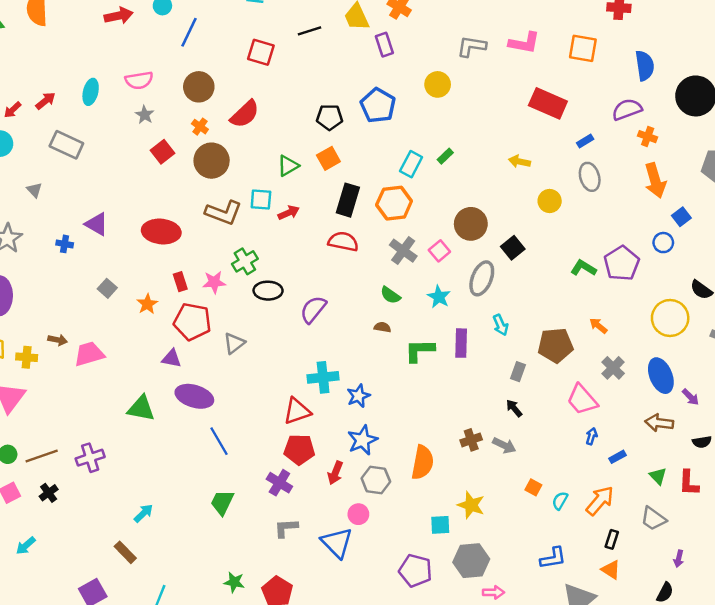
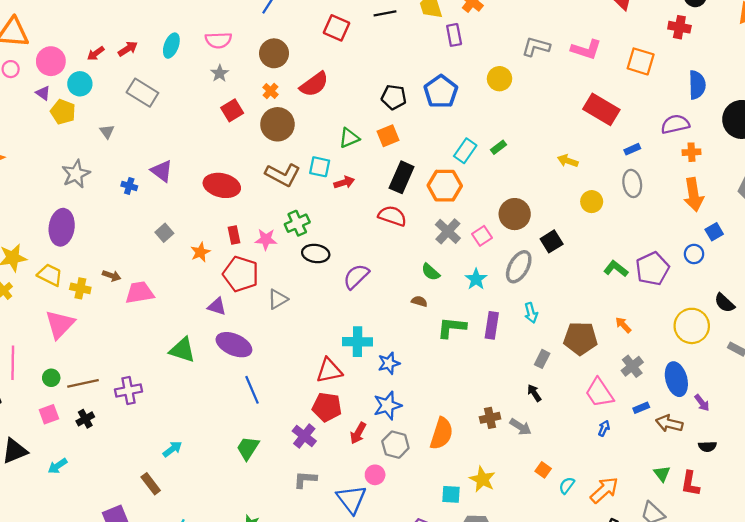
orange cross: (648, 137) -> (691, 152), turned -30
blue rectangle: (618, 457) -> (641, 408), moved

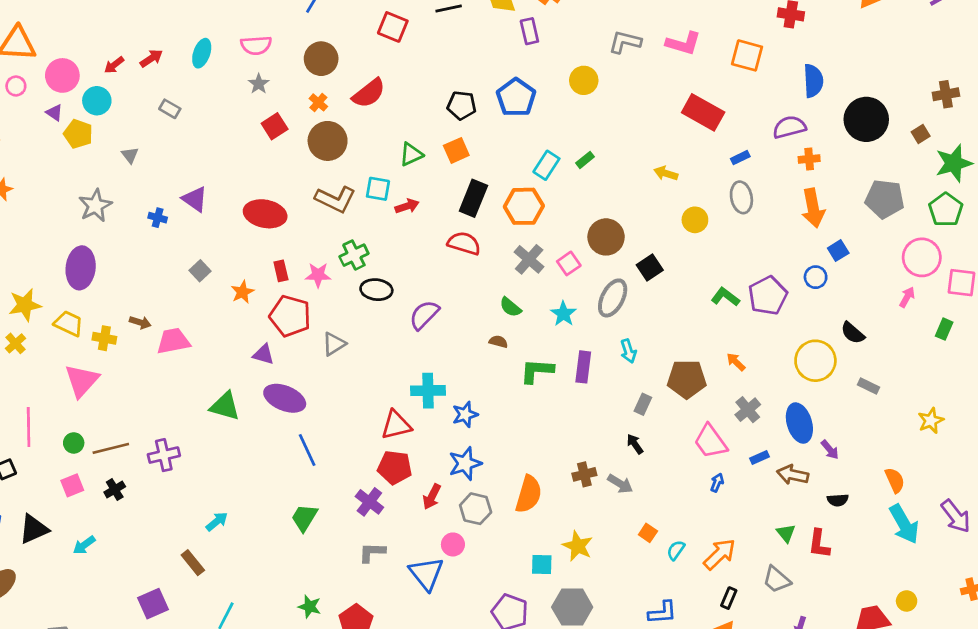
gray rectangle: (142, 93) -> (170, 109), size x0.6

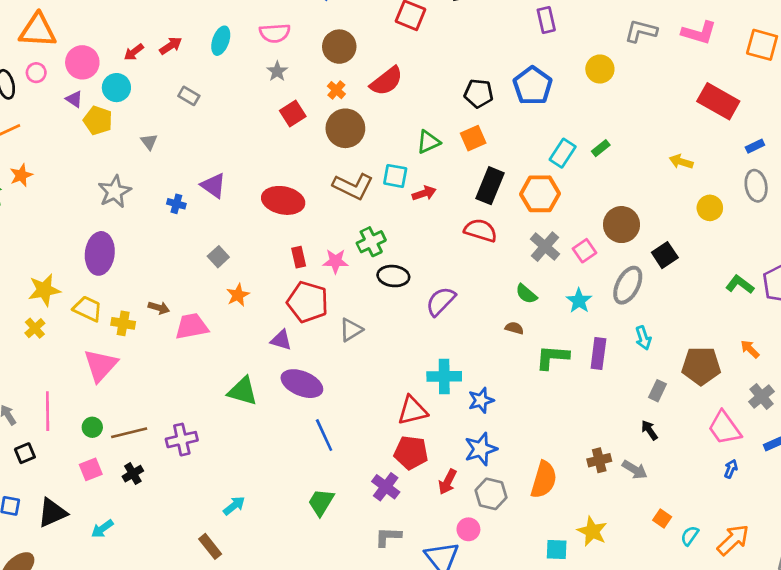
orange star: (242, 292) -> (238, 295), moved

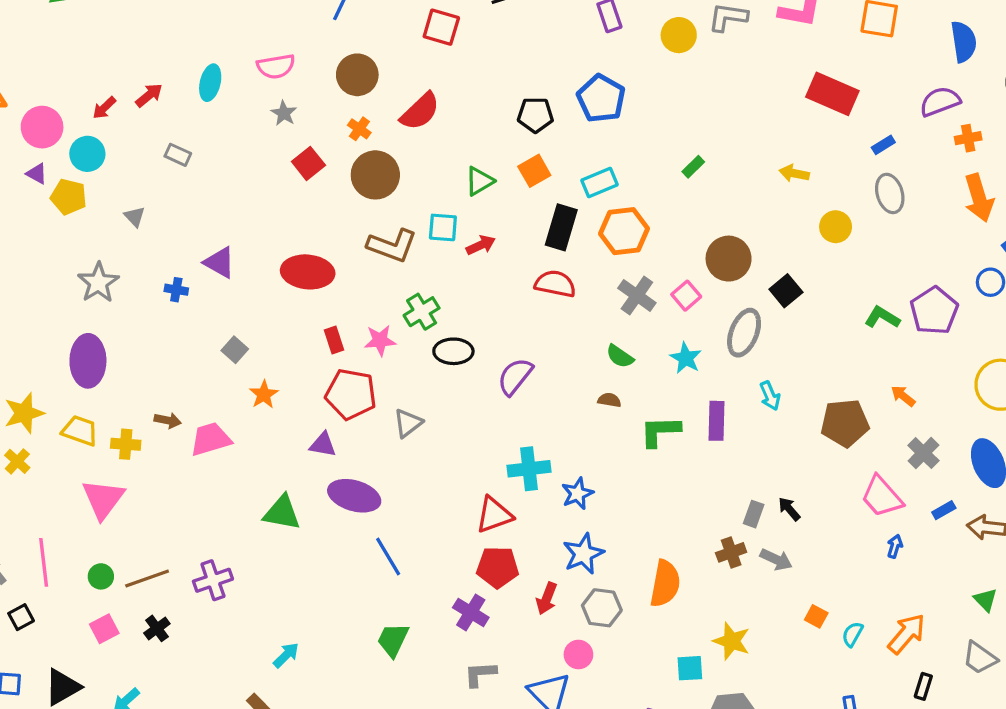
yellow circle: (600, 69) -> (679, 35), moved
cyan rectangle: (563, 153) -> (600, 183), moved, turned 40
gray rectangle: (658, 391) -> (754, 514), moved

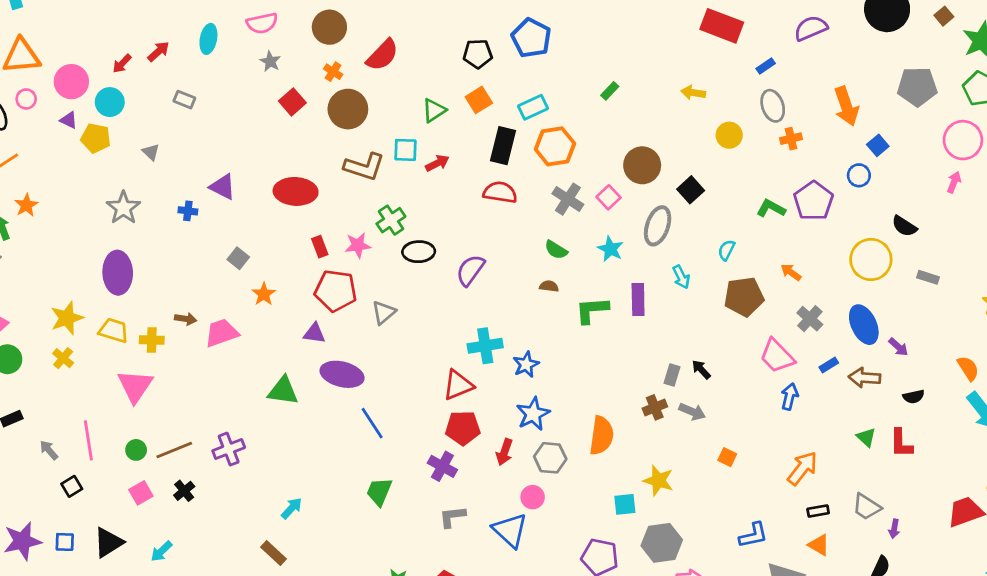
orange cross: (968, 138) -> (791, 139), moved
blue arrow: (895, 546) -> (790, 396), size x1.4
cyan semicircle: (852, 634) -> (726, 250), moved
gray trapezoid: (980, 658) -> (867, 507), moved
black rectangle: (923, 686) -> (818, 511), turned 65

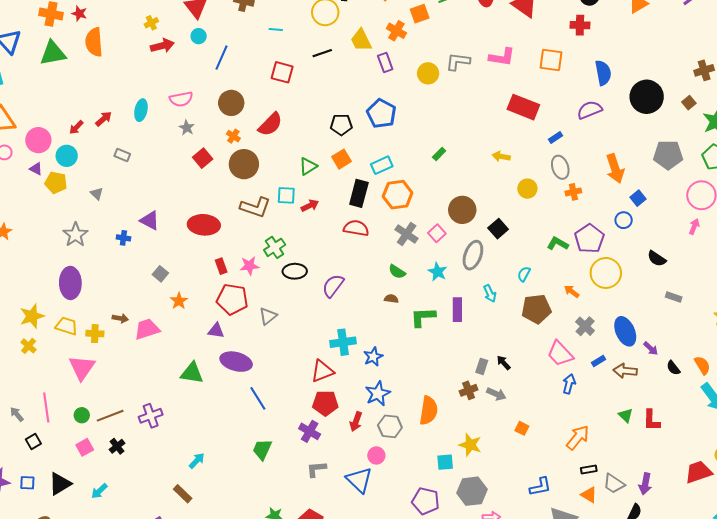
yellow circle: (871, 260) -> (606, 273), moved
black semicircle: (914, 397) -> (673, 368), moved, turned 63
gray trapezoid: (867, 507) -> (614, 484), moved
purple arrow: (894, 529) -> (645, 484), size x1.5

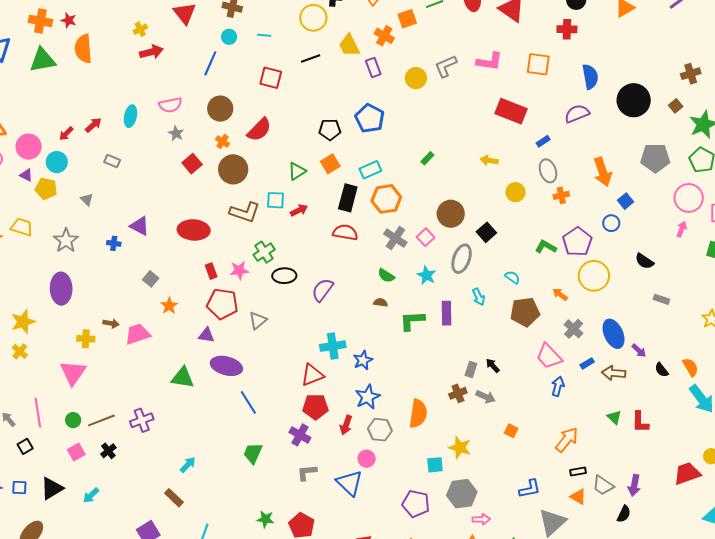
cyan circle: (199, 36) -> (229, 37), moved
gray L-shape: (458, 62) -> (446, 66), turned -30
cyan semicircle: (524, 274) -> (512, 277), turned 98
yellow trapezoid: (67, 326) -> (22, 227), moved

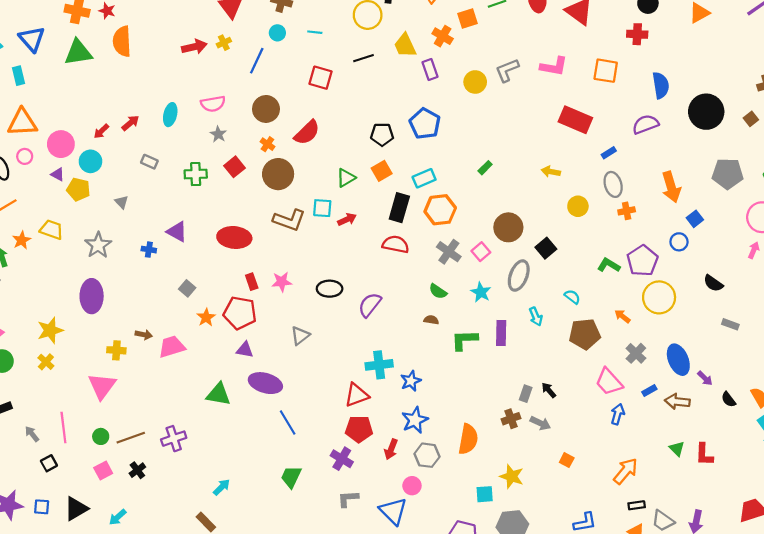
yellow cross: (140, 29) -> (224, 43), moved
green cross: (264, 252) -> (196, 174), moved, turned 30
red pentagon: (222, 304) -> (240, 313), moved

